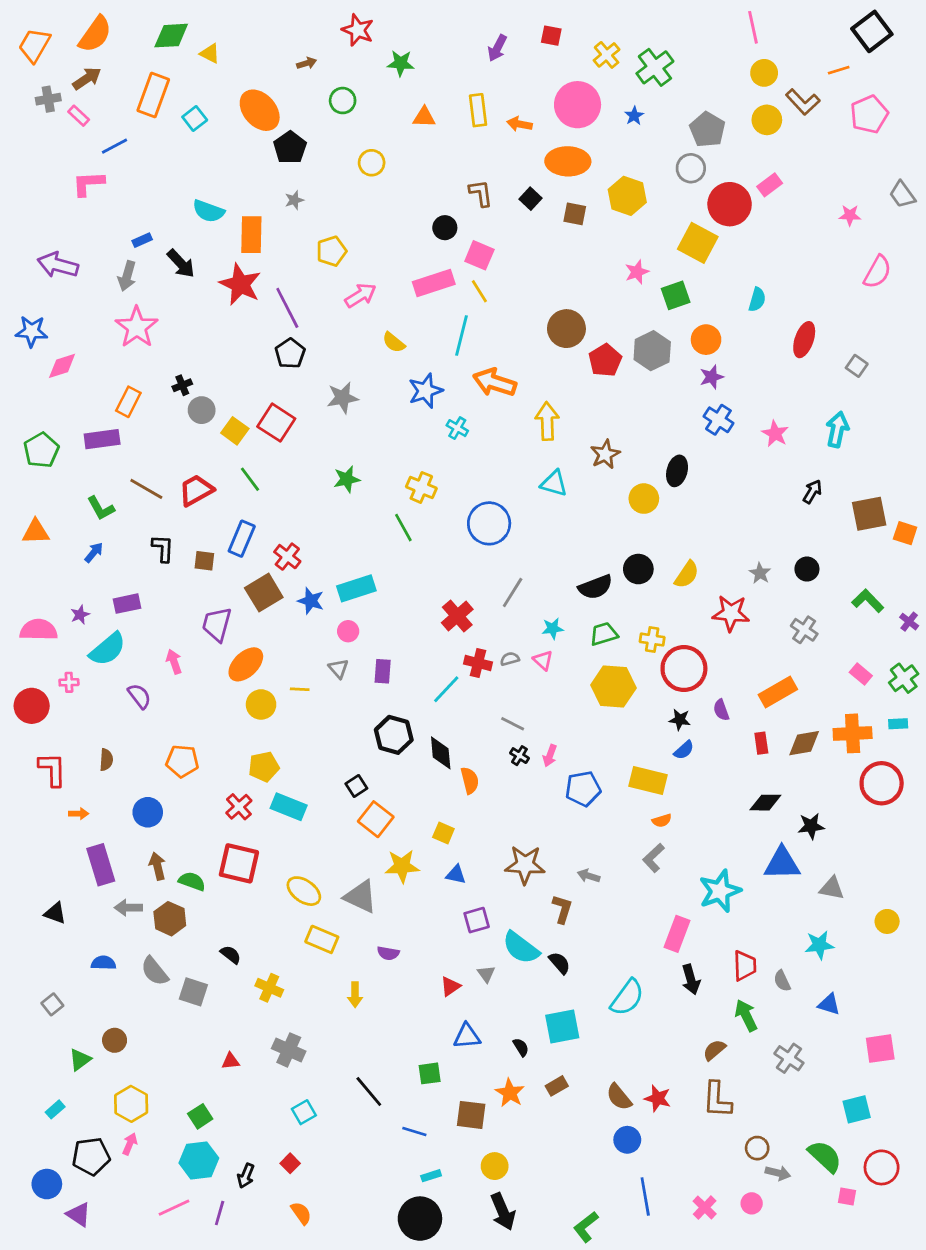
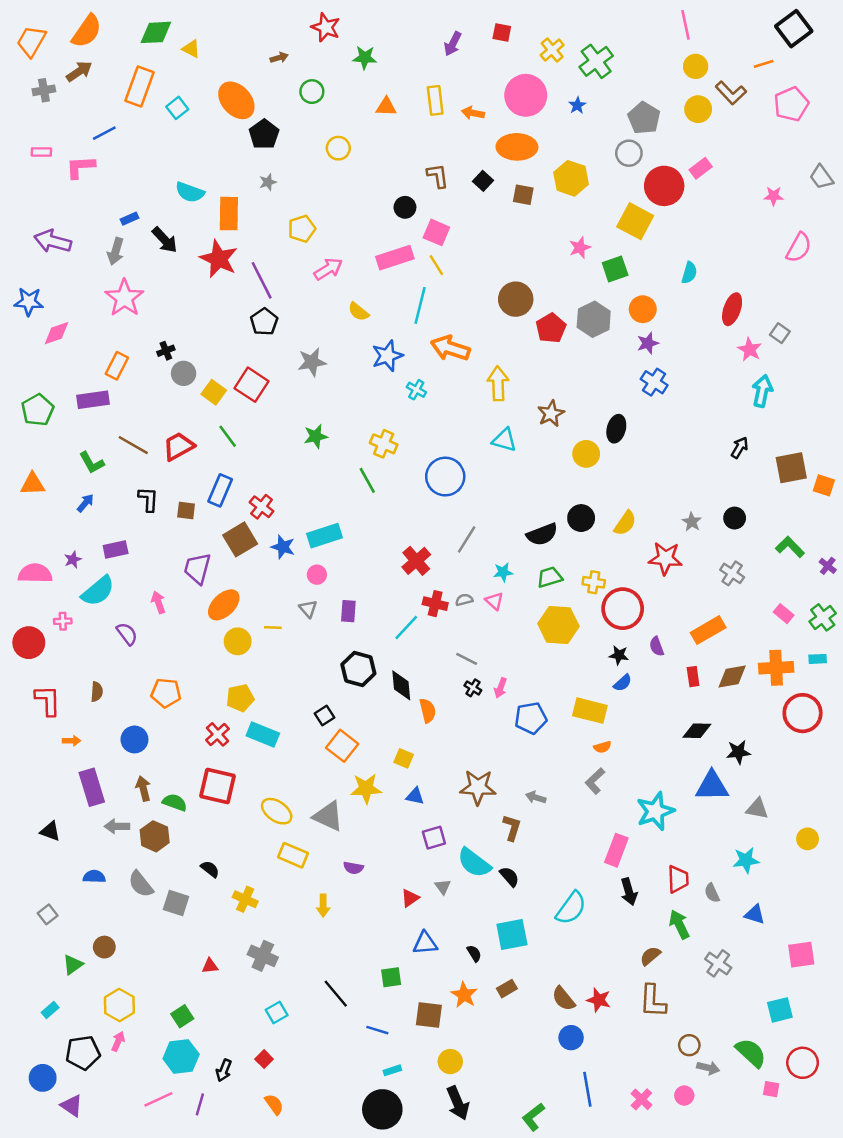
pink rectangle: (79, 116) -> (41, 152), moved, turned -42
pink star: (775, 434) -> (750, 349), moved

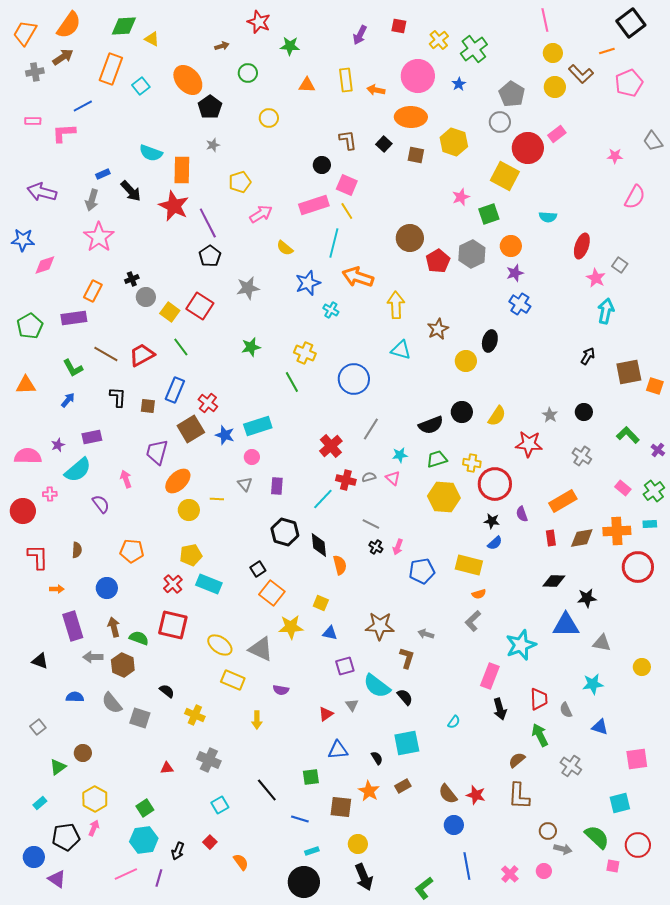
cyan semicircle: (689, 273) -> (548, 217), turned 78
cyan semicircle: (571, 908) -> (454, 722), size x0.5
orange semicircle: (274, 1104) -> (241, 862), moved

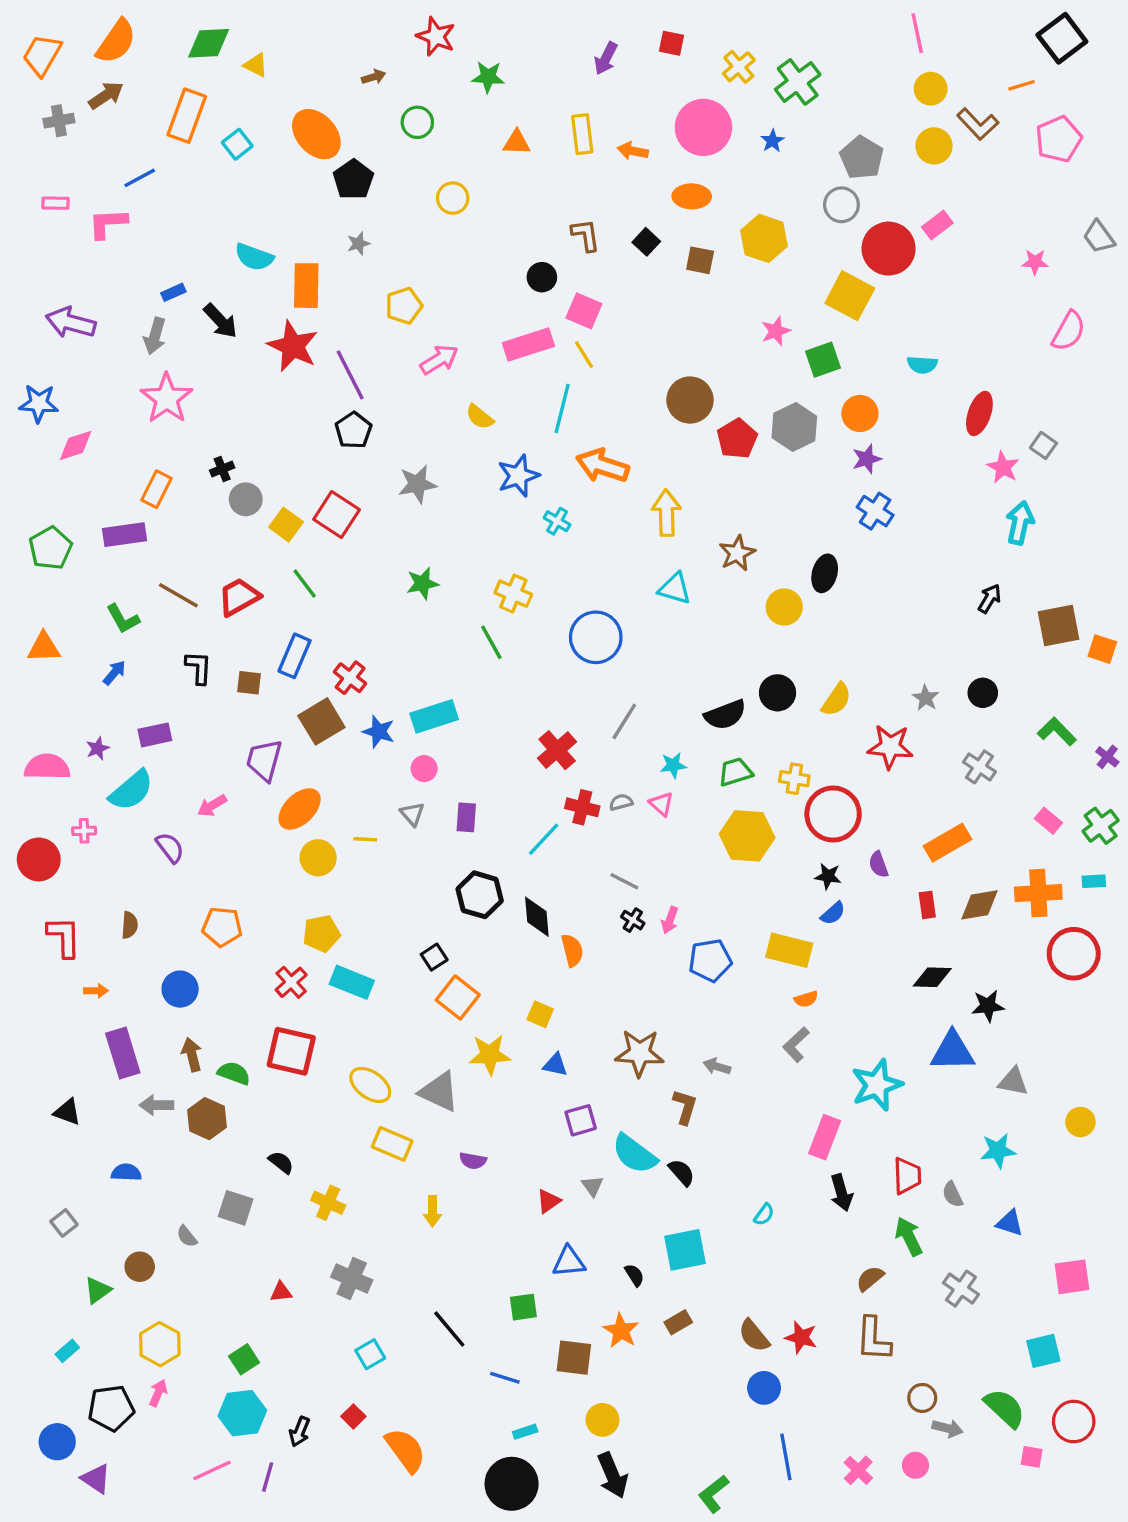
orange ellipse: (411, 117) -> (692, 196), size x0.7
pink arrow: (126, 479) -> (212, 806), turned -102
gray semicircle: (112, 703) -> (187, 1236), moved, size x0.6
orange semicircle: (241, 862) -> (406, 1450), size x1.6

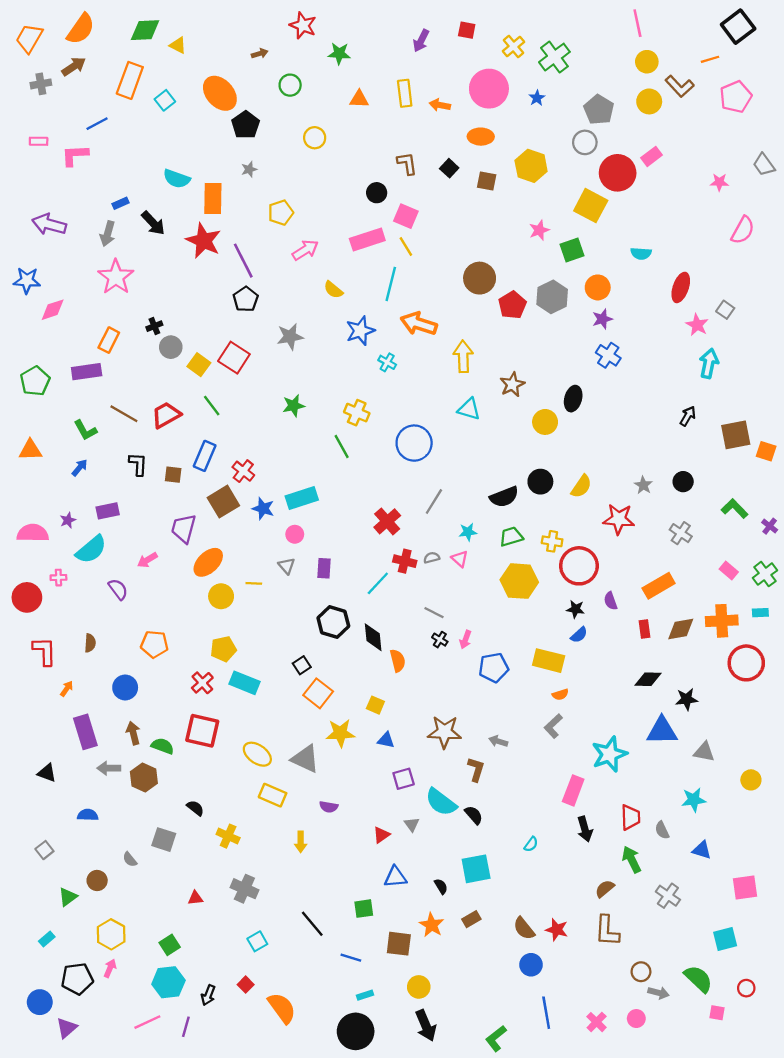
orange arrow: (96, 991) -> (67, 689), turned -56
red circle: (1074, 1422) -> (746, 988), size x0.6
purple triangle: (96, 1479) -> (67, 1028), turned 45

